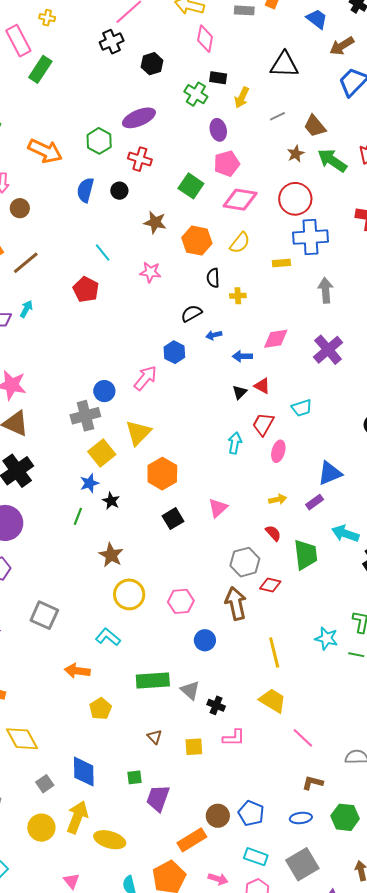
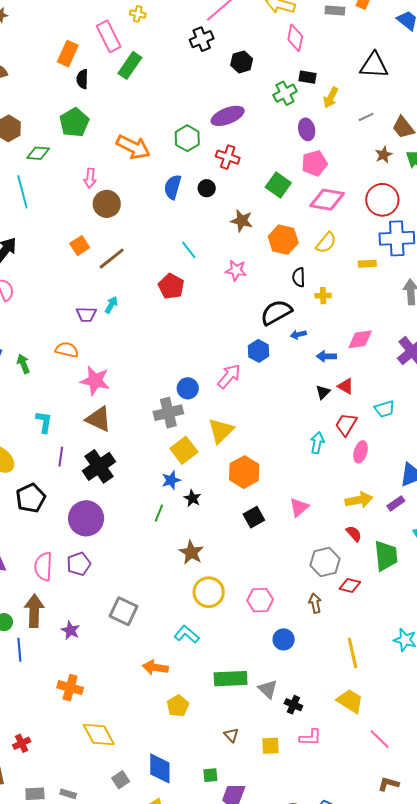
green cross: (196, 94) -> (285, 93), turned 30
brown circle: (20, 208) -> (107, 204), size x1.4
black semicircle: (191, 313) -> (276, 312), size x1.5
yellow arrow: (278, 499) -> (359, 500), size x1.5
brown arrow: (236, 603) -> (315, 603), size x0.6

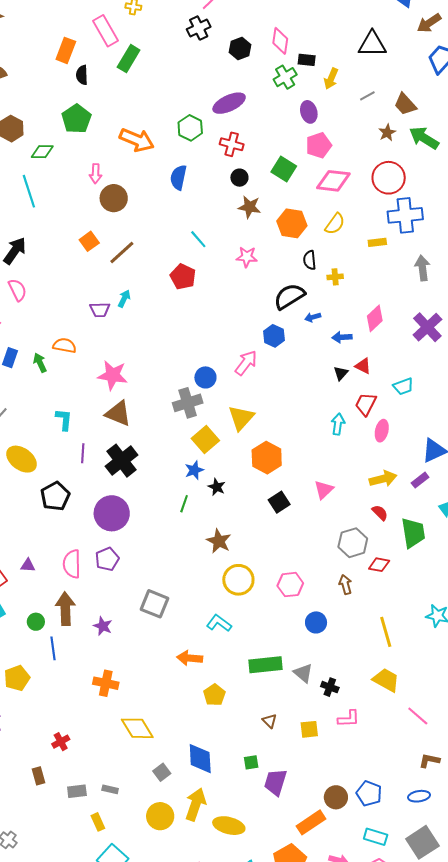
pink diamond: (295, 38) -> (280, 41), moved
black circle: (207, 188) -> (239, 178), moved
pink diamond: (360, 339) -> (375, 318), turned -32
orange semicircle: (67, 350) -> (65, 346), moved

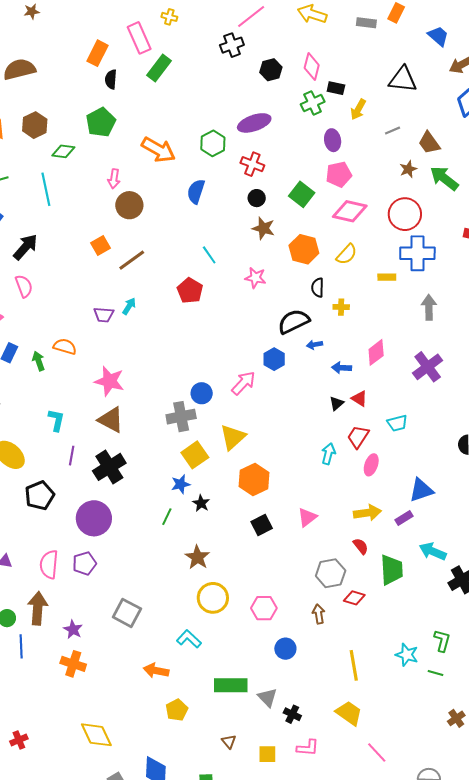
orange cross: (106, 683) -> (73, 664), moved

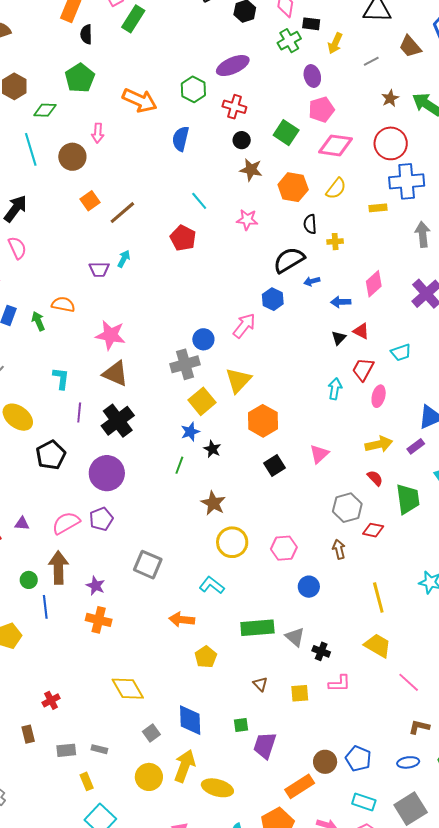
brown trapezoid: (429, 143) -> (410, 46), moved
brown circle: (129, 205) -> (72, 157), moved
pink semicircle: (49, 564) -> (66, 523), turned 60

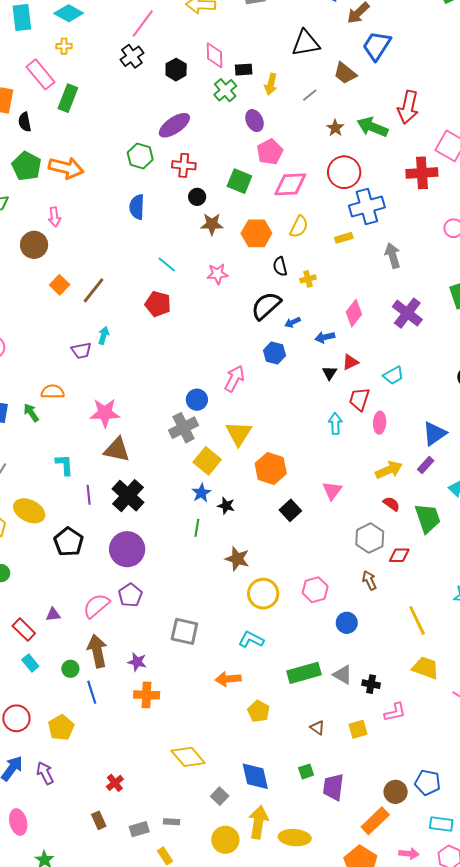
orange arrow: (140, 100) -> (66, 168), moved
blue hexagon: (273, 299) -> (274, 353), moved
red triangle: (361, 331) -> (350, 362), turned -42

